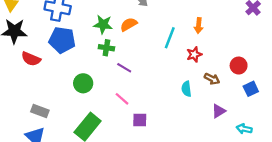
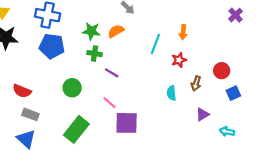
red semicircle: (31, 59) -> (22, 91), moved
brown arrow: (212, 79) -> (196, 83), turned 80
purple square: (140, 120) -> (127, 123), size x1.6

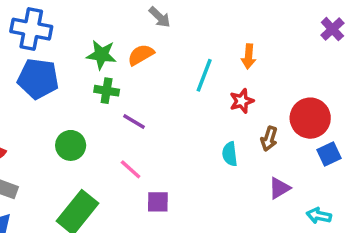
red circle: (222, 71) -> (310, 118), size x1.5
purple square: (127, 123) -> (158, 202), size x0.6

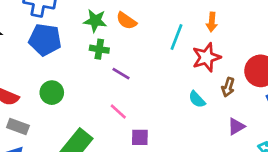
orange semicircle: (141, 55) -> (126, 21), turned -115
red star: (242, 101) -> (206, 57), size x1.5
green circle: (71, 145) -> (52, 93), moved
cyan semicircle: (230, 154) -> (197, 99), turned -36

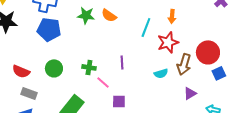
green cross: (99, 49) -> (89, 67), moved
purple line: (121, 74) -> (122, 62), moved, turned 56
brown arrow: (228, 87) -> (184, 64), size x1.5
cyan semicircle: (197, 99) -> (161, 73), turned -64

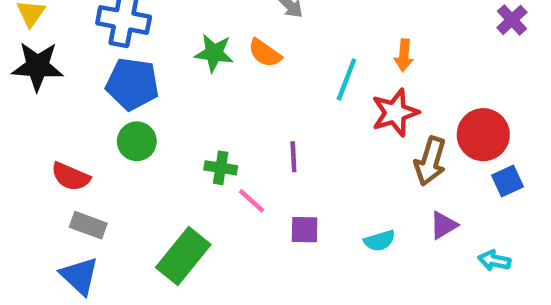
green circle: (54, 68) -> (137, 141), moved
cyan semicircle: (161, 73) -> (380, 241), moved
purple square: (119, 101) -> (305, 230), moved

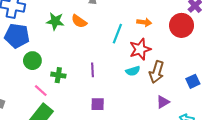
orange arrow: (404, 55) -> (144, 22), turned -88
red circle: (483, 135) -> (182, 25), moved
green circle: (137, 141) -> (32, 61), moved
pink line: (252, 201) -> (41, 91), moved
cyan semicircle: (380, 241) -> (133, 71), moved

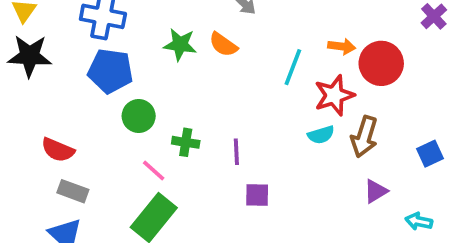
red circle: (182, 25) -> (381, 63), moved
purple line: (92, 70) -> (236, 152), moved

